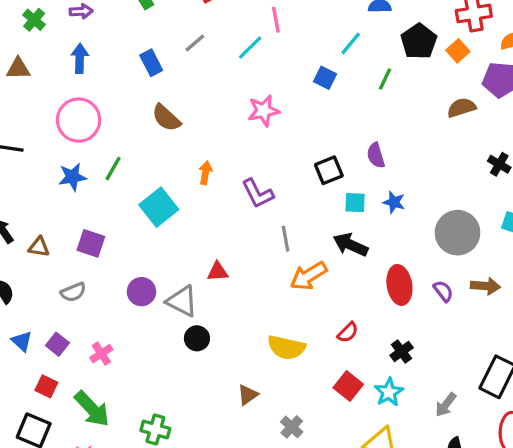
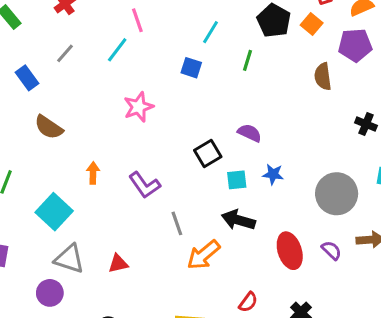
brown semicircle: (461, 108) -> (323, 77), turned -72
purple semicircle: (376, 155) -> (250, 133), turned 140
gray triangle: (182, 301) -> (69, 259), moved

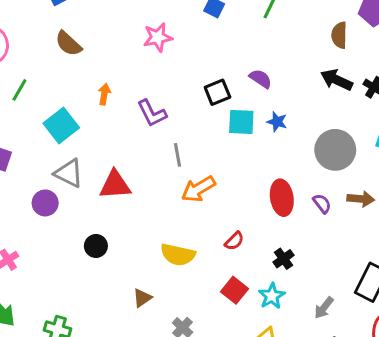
cyan square: (237, 180) -> (241, 122), size x1.4
black arrow: (238, 220) -> (336, 80), moved
red triangle: (118, 264) -> (115, 185), size x1.6

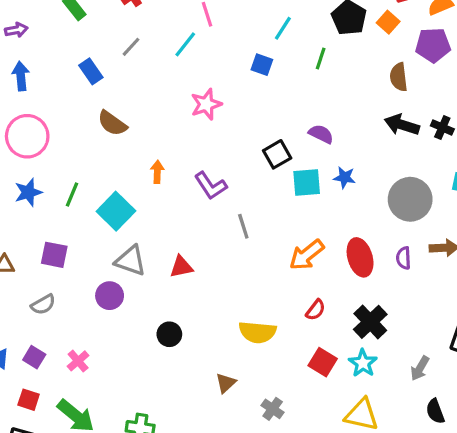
green line: (19, 90) -> (72, 195), moved
red triangle: (115, 185) -> (181, 267), size x0.7
orange arrow: (198, 189) -> (307, 255), moved
purple semicircle: (322, 203) -> (404, 258), turned -138
black cross: (284, 259) -> (370, 322), size x1.5

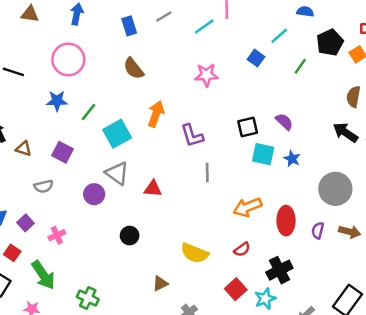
orange arrow: (157, 172) -> (156, 114), size x1.5

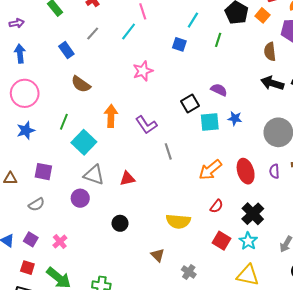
green line: (88, 112) -> (64, 122), moved
brown triangle: (160, 283) -> (158, 255), turned -32

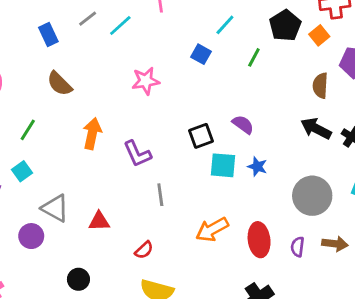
cyan line: (129, 32) -> (120, 26), moved
cyan square: (84, 142) -> (22, 171), moved, size x0.6
red semicircle: (217, 206) -> (144, 250), moved

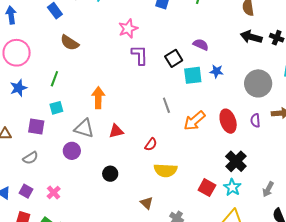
orange arrow: (92, 134) -> (98, 98), moved
purple L-shape: (137, 154) -> (140, 55), moved, turned -145
cyan square: (22, 171) -> (56, 108), turned 32
gray line: (160, 195) -> (166, 105), moved

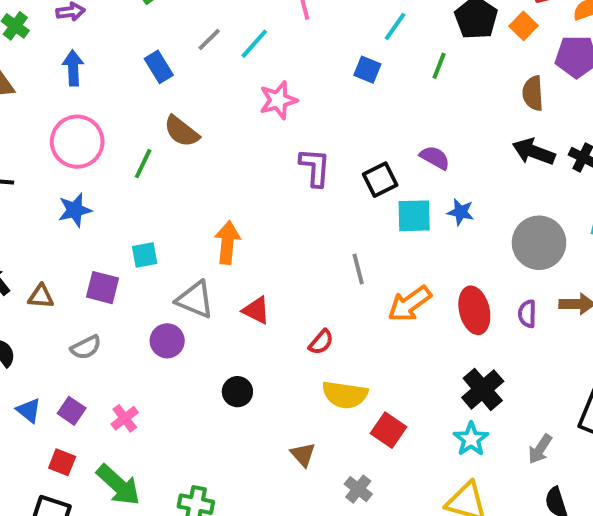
pink star: (128, 29) -> (278, 100), moved
green line: (54, 79) -> (143, 164), moved
red triangle: (116, 131) -> (256, 310), turned 35
red square: (207, 188) -> (389, 430), moved

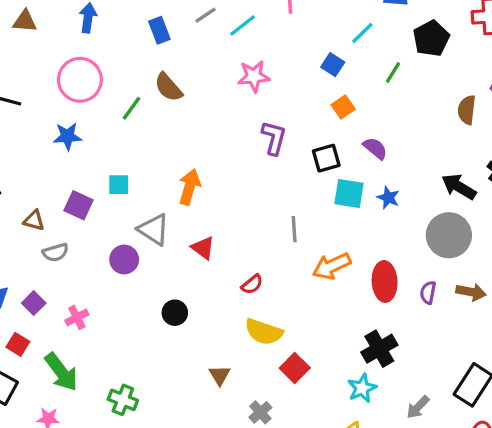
orange square: (524, 26) -> (343, 107), moved
black arrow: (534, 152) -> (459, 187), moved
brown triangle: (41, 296) -> (34, 220), moved

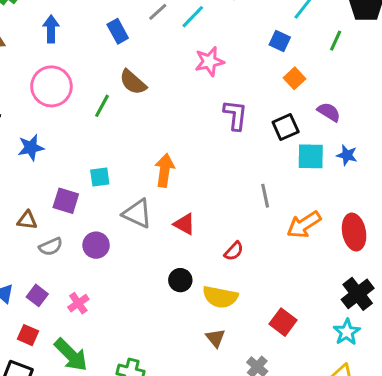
blue star: (67, 136) -> (31, 148), moved
purple circle: (124, 260) -> (96, 245), moved
black circle: (175, 313) -> (180, 280), moved
yellow semicircle: (264, 332) -> (220, 297), moved

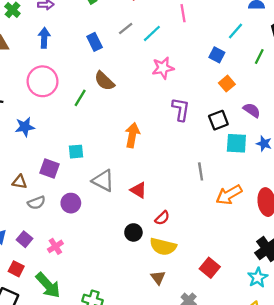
orange arrow: (165, 170) -> (132, 135), moved
red semicircle: (234, 251) -> (162, 218), moved

